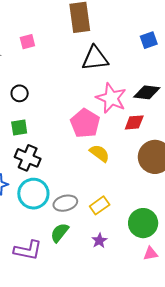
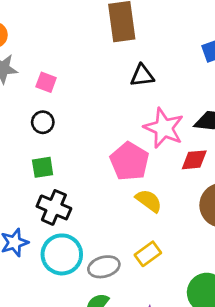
pink square: (27, 42) -> (46, 82), moved, turned 35
black triangle: (95, 58) -> (142, 75), size x0.7
yellow rectangle: (100, 205) -> (148, 254), moved

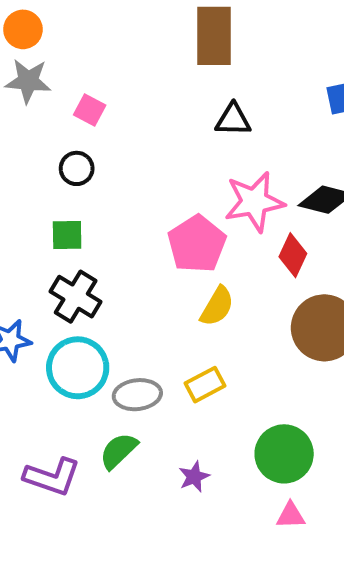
pink star: (164, 128) -> (254, 202), turned 30
red diamond: (194, 160) -> (293, 255), turned -68
yellow semicircle: (149, 201) -> (217, 306), turned 76

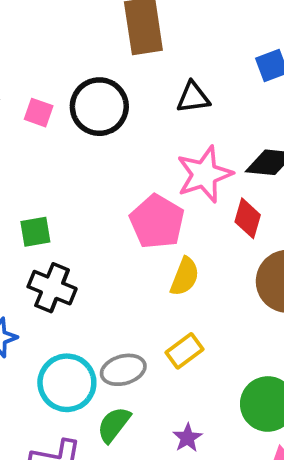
black triangle: (233, 120) -> (193, 97), moved
black circle: (77, 168) -> (99, 107), moved, size x1.8
cyan circle: (78, 368) -> (67, 383), moved

